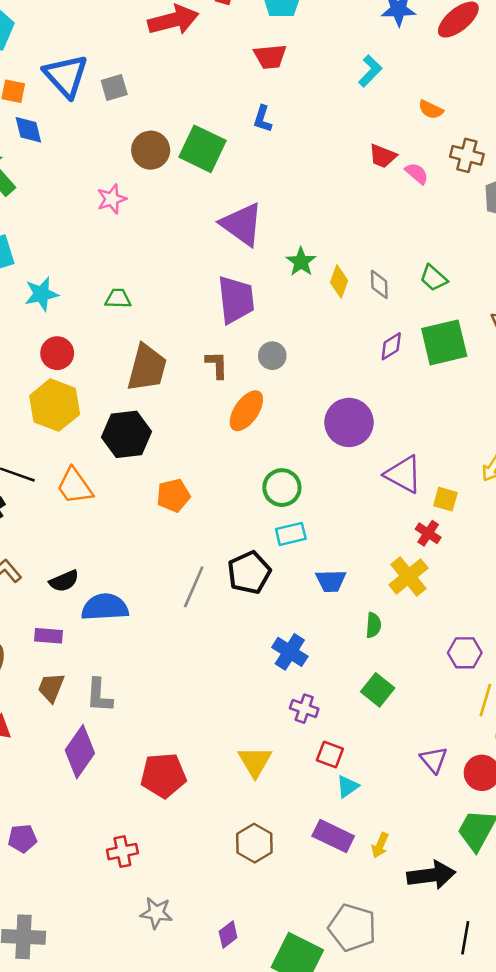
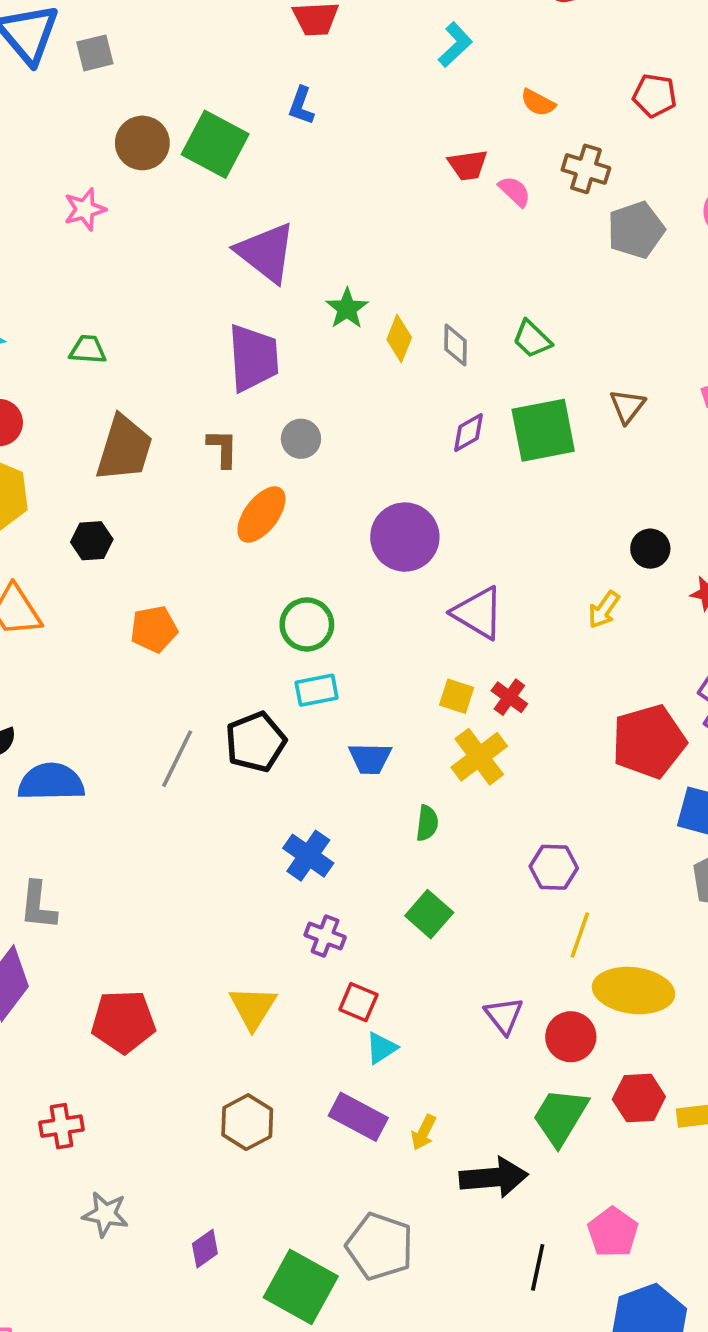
red trapezoid: (383, 156) -> (468, 165), turned -32
black hexagon: (127, 434) -> (92, 541), size x0.6
yellow square: (445, 499) -> (457, 696), moved

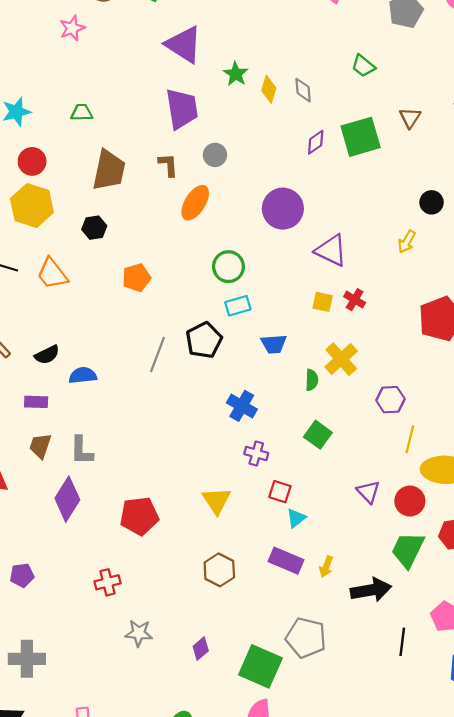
green trapezoid: (532, 339) -> (363, 66), moved
yellow cross: (479, 757) -> (341, 359), moved
blue semicircle: (51, 782) -> (83, 375), size x0.7

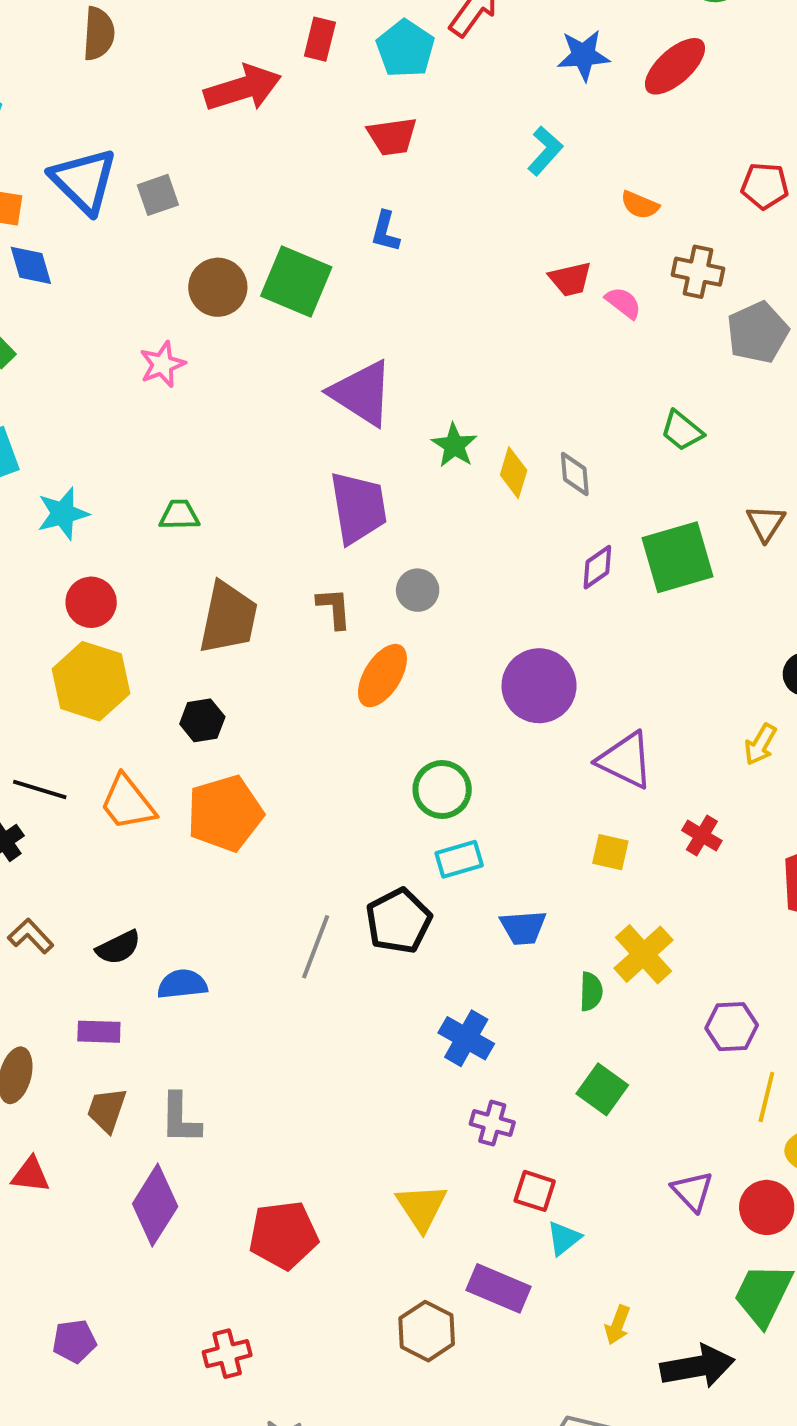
orange pentagon: (136, 278) -> (225, 813), moved, size x1.5
red cross: (355, 300) -> (702, 836), moved
purple rectangle: (286, 561) -> (498, 1288), moved

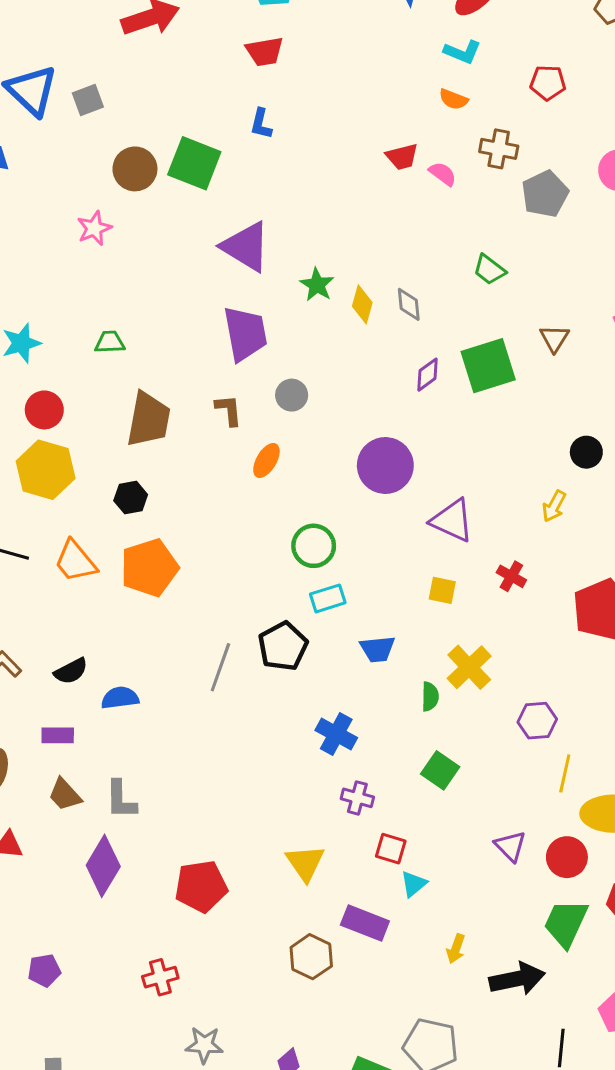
cyan L-shape: (545, 151) -> (462, 52), moved, turned 72
orange ellipse: (382, 676) -> (266, 460), size x0.7
brown trapezoid: (107, 1110) -> (65, 795), turned -60

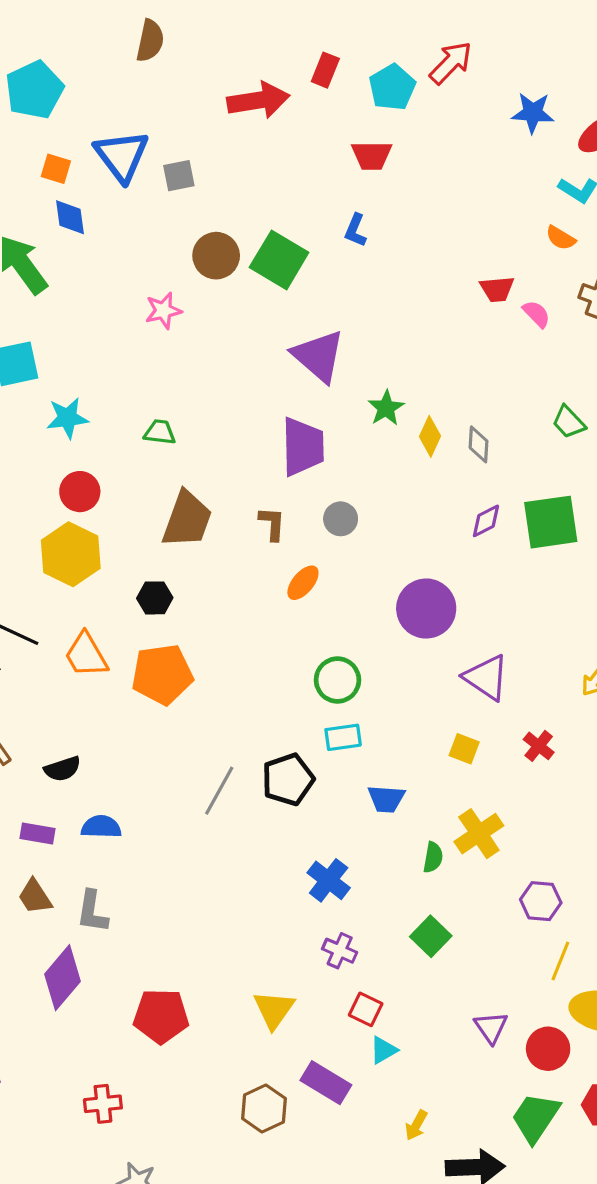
blue semicircle: (120, 698) -> (101, 827), moved

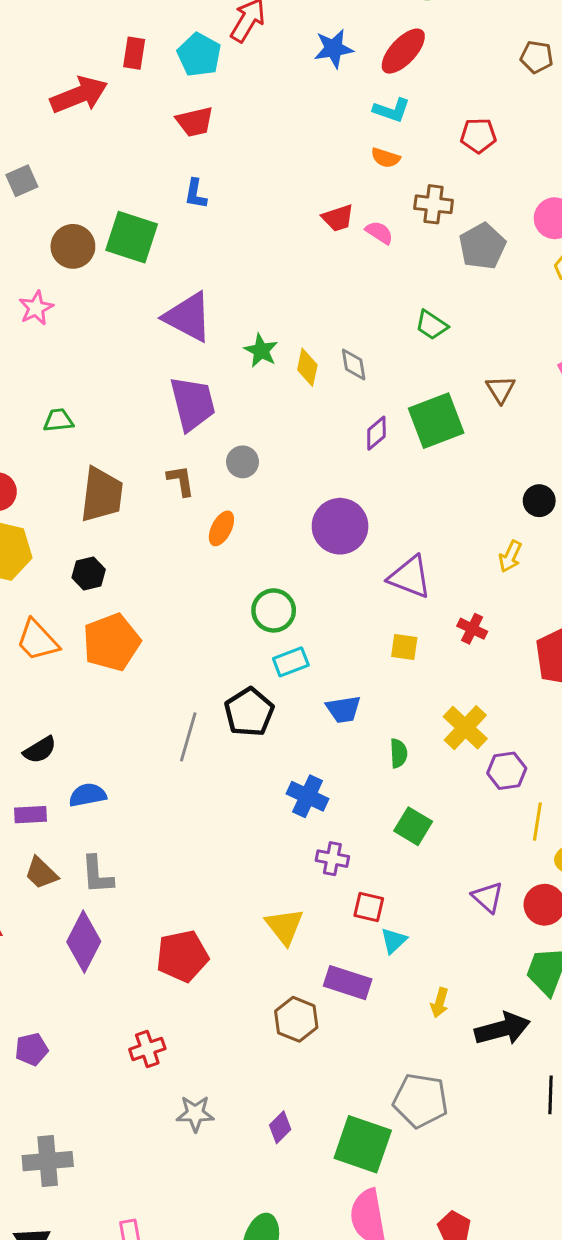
yellow cross: (479, 834) -> (465, 728), moved

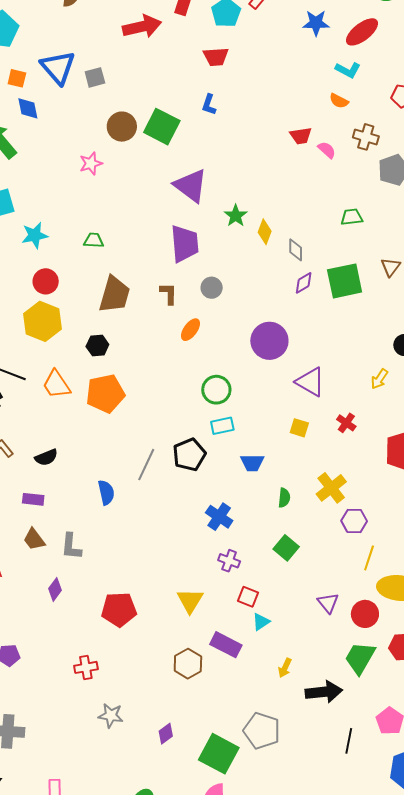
green trapezoid: (432, 325) -> (352, 217), turned 130
gray diamond: (354, 364) -> (296, 250), moved
blue semicircle: (88, 795) -> (106, 492), moved, turned 80
purple diamond: (84, 942) -> (55, 589), size x0.6

